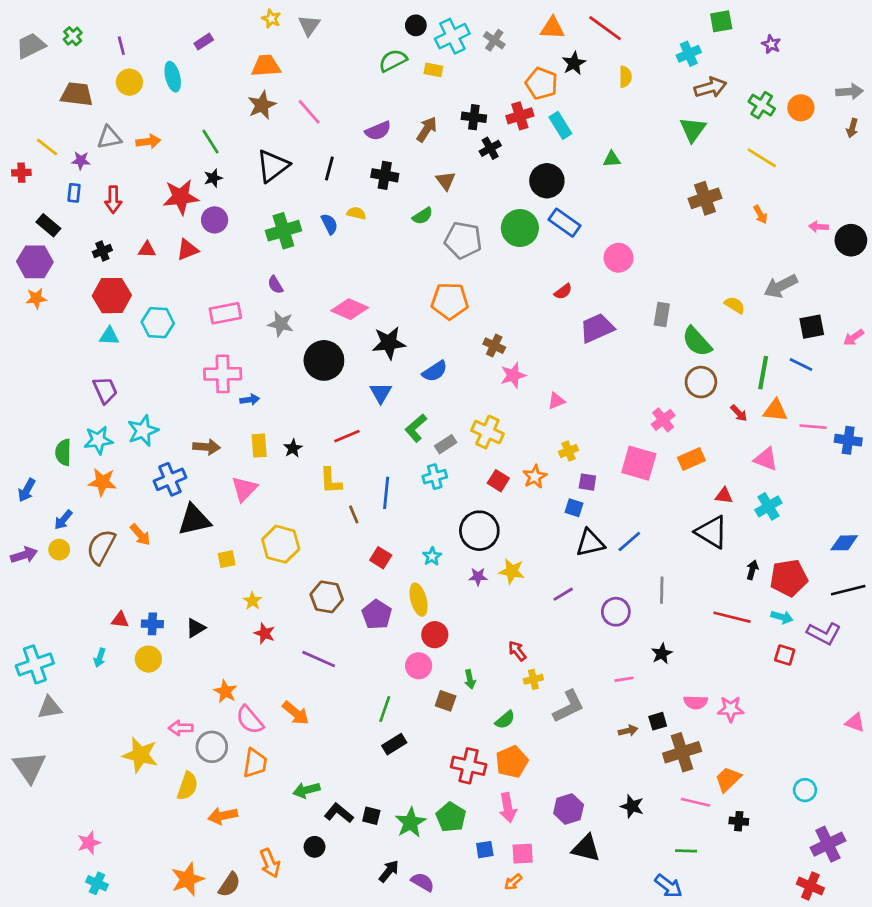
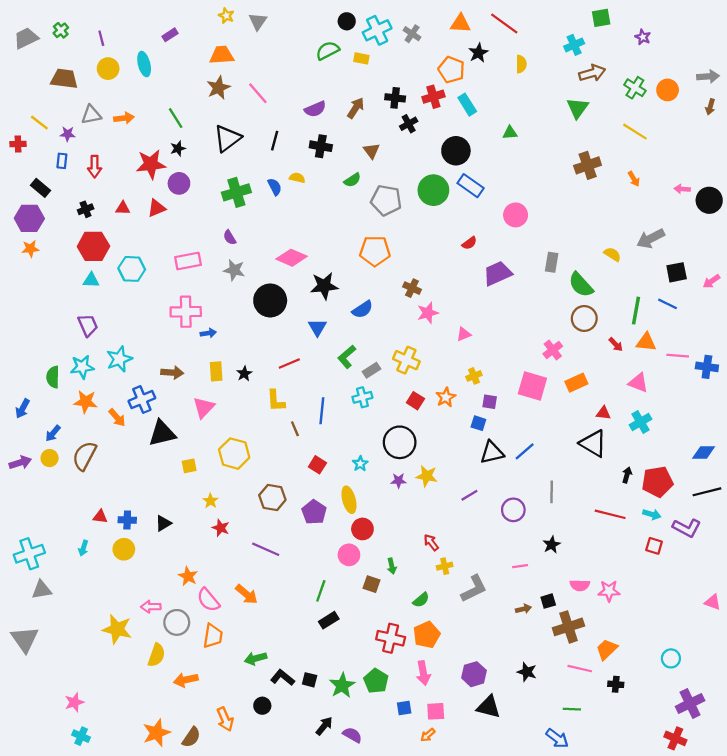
orange arrow: (140, 535) -> (117, 418), moved

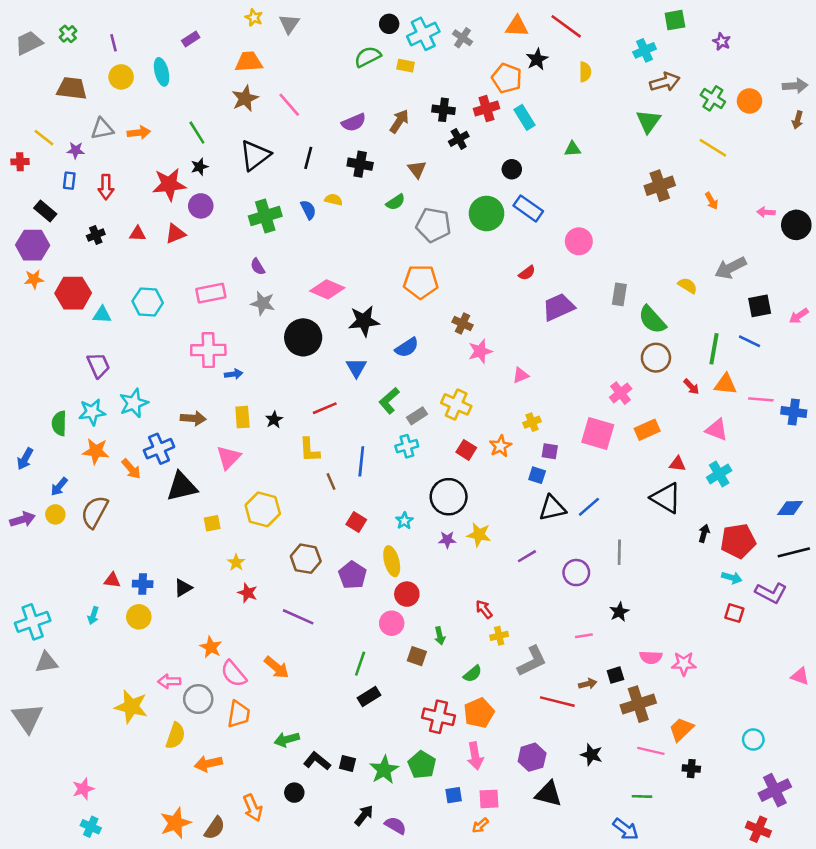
black circle: (456, 151) -> (512, 169), size x0.6
red hexagon: (93, 246) -> (73, 293), moved
red line: (610, 514) -> (557, 702), moved

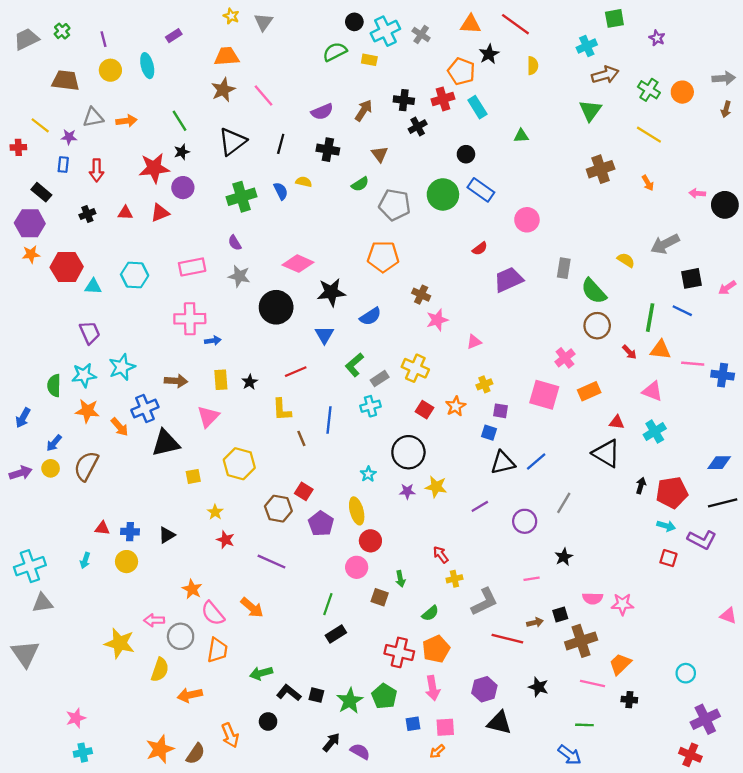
red square: (356, 522) -> (304, 491), moved
gray line: (619, 552) -> (564, 503), turned 30
cyan cross: (91, 827) -> (83, 753), turned -36

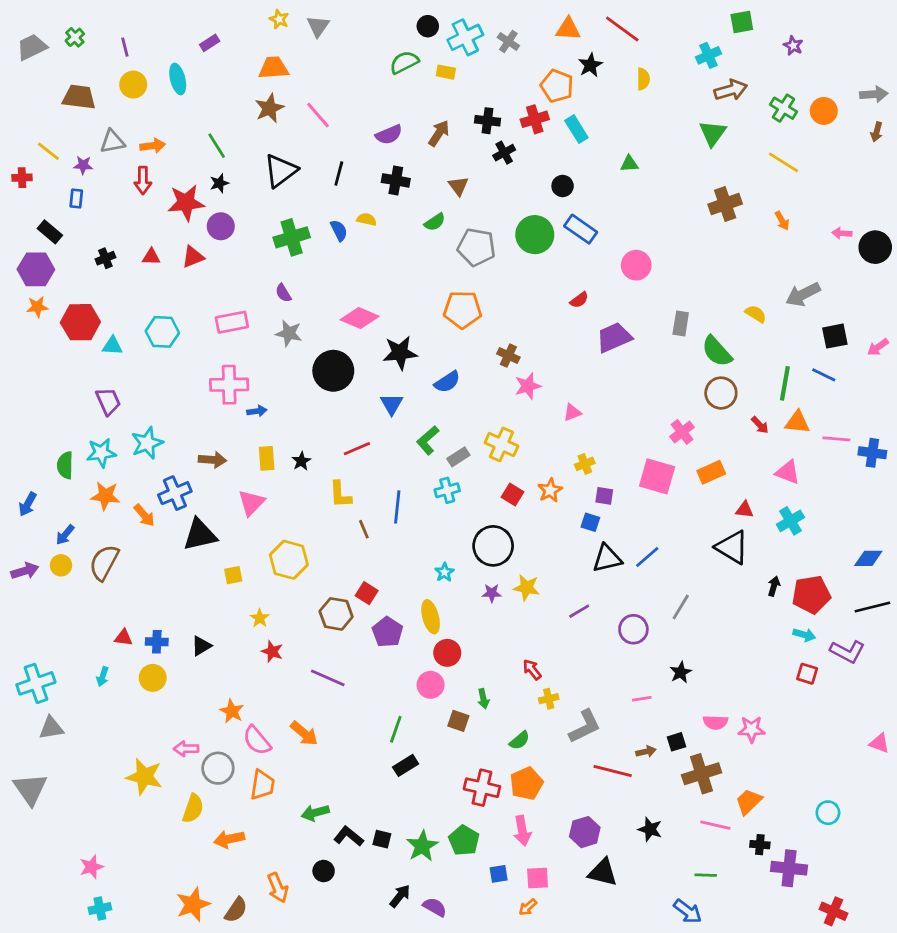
red arrow: (97, 170) -> (143, 180), moved
purple cross: (705, 719) -> (789, 868), moved, turned 32

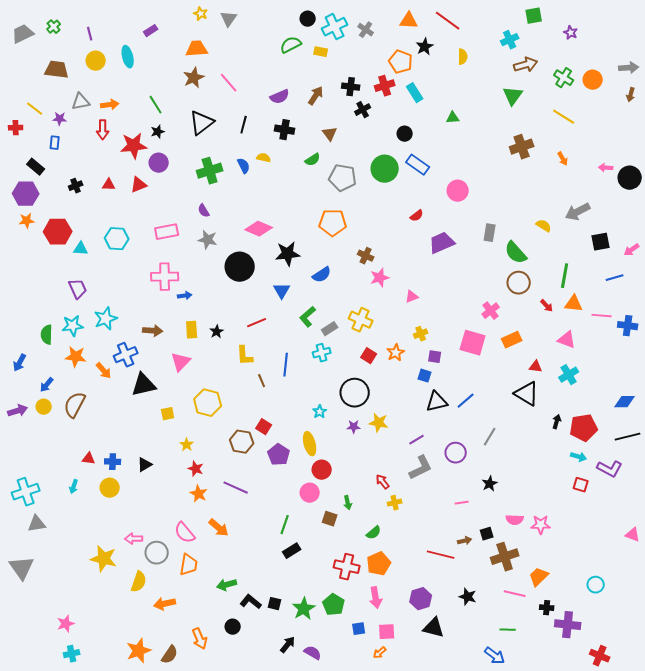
blue line: (824, 375) -> (615, 278), moved, turned -42
orange star: (232, 711) -> (199, 494), moved
gray L-shape: (585, 727) -> (421, 468), moved

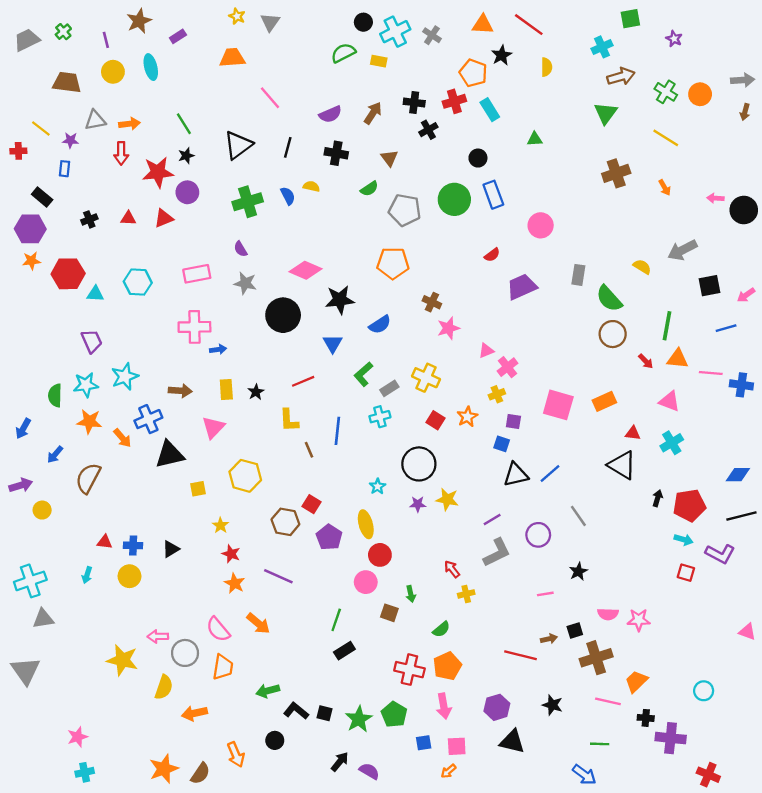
brown star: (194, 78) -> (139, 21), moved
blue rectangle: (418, 165) -> (493, 195), turned 35
pink cross: (491, 311) -> (508, 367), moved
yellow circle: (44, 407) -> (42, 510), moved
gray line: (490, 437) -> (578, 516), turned -66

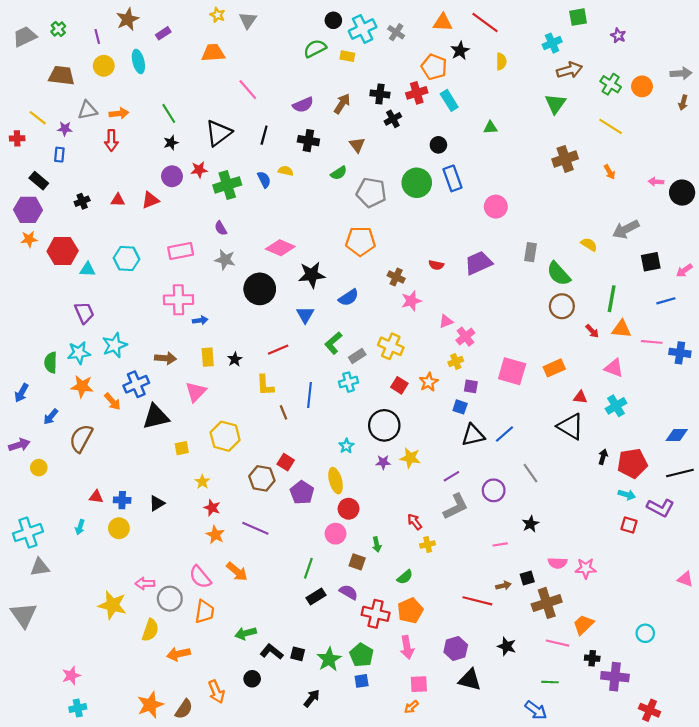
red star: (158, 172) -> (199, 170), moved, size x0.6
red semicircle: (492, 255) -> (436, 265), moved, turned 48
blue square: (424, 743) -> (362, 681), moved
purple semicircle: (369, 771) -> (349, 592), moved

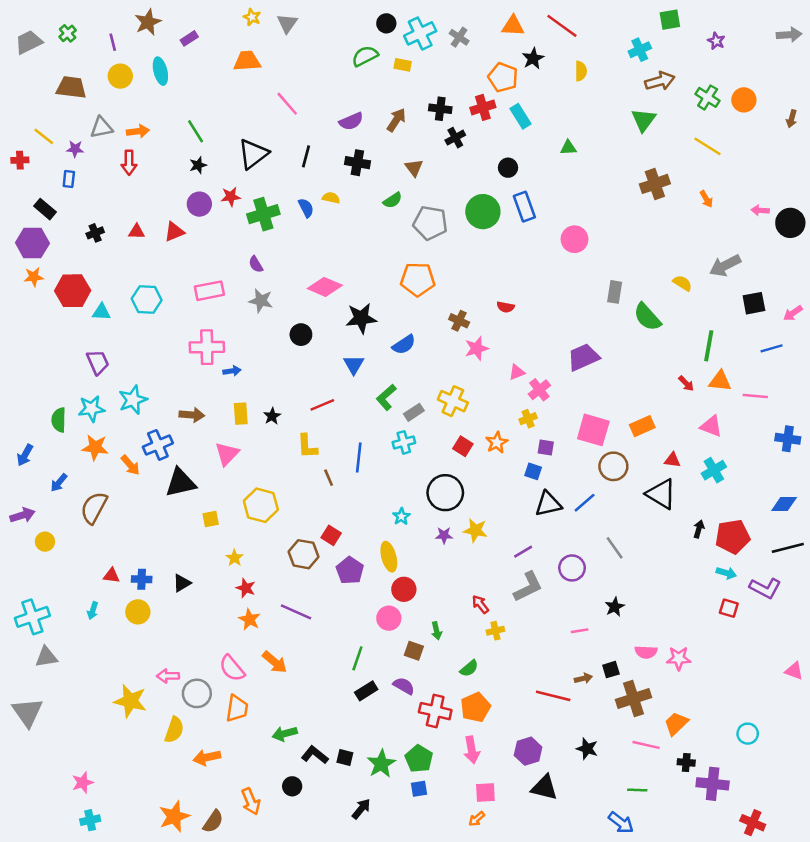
gray arrow: (681, 73) -> (789, 35), moved
purple trapezoid: (478, 263) -> (583, 357), moved
black circle: (260, 289) -> (301, 335), size x0.6
brown circle: (562, 306) -> (613, 466), moved
blue cross: (680, 353) -> (788, 439), moved

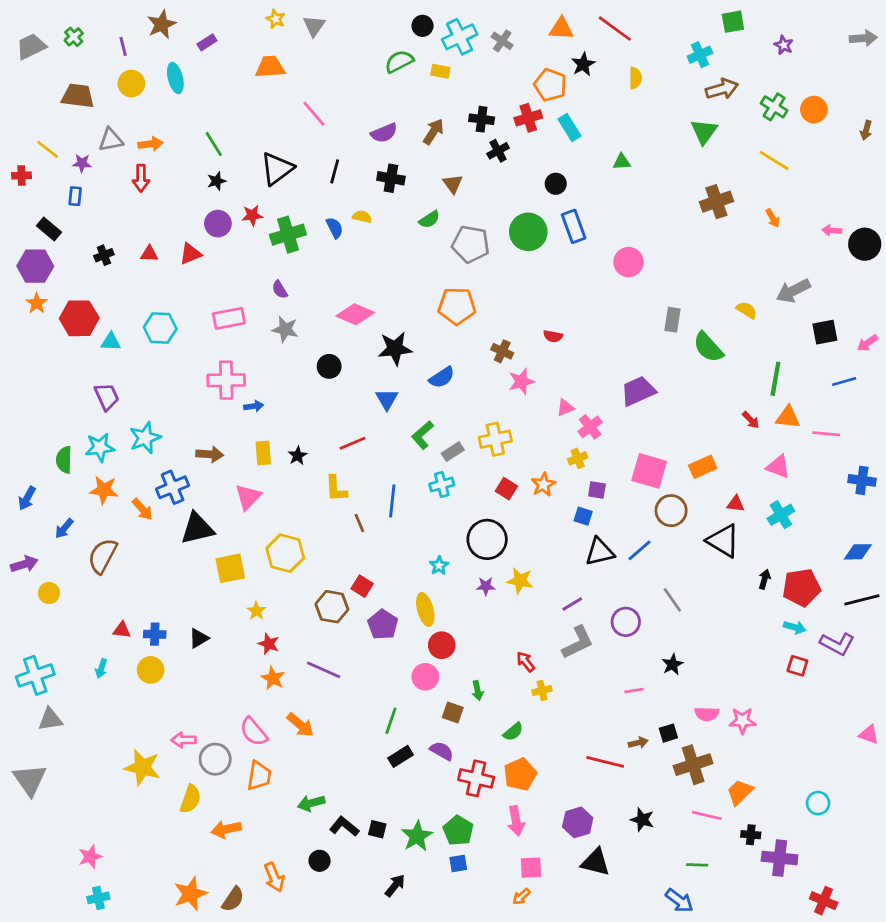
orange star: (34, 277) -> (37, 303), turned -30
yellow cross: (453, 401) -> (495, 439), turned -36
yellow square: (211, 519) -> (230, 568), size x1.6

